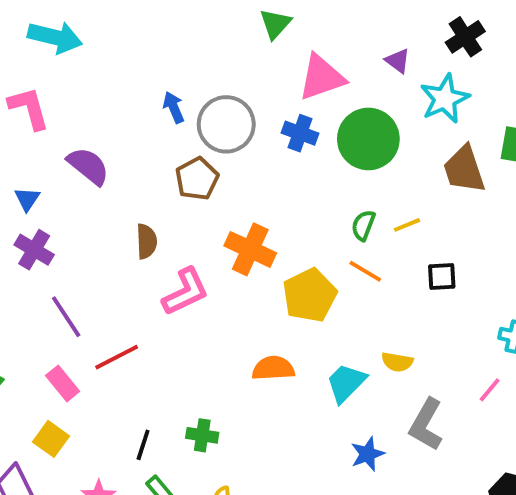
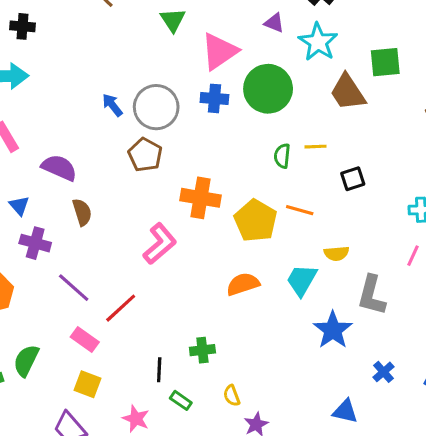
yellow line: (407, 225) -> (315, 147), turned 35
brown semicircle: (147, 241) -> (82, 212), moved
orange line: (365, 271) -> (300, 210), moved
blue star: (367, 454) -> (333, 330), size x1.4

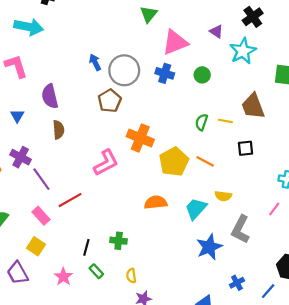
green circle: (268, 89) -> (202, 75), size x0.5
brown trapezoid: (348, 92) -> (253, 106), moved
purple semicircle: (59, 168) -> (50, 96), turned -140
purple cross: (35, 243) -> (21, 157), moved

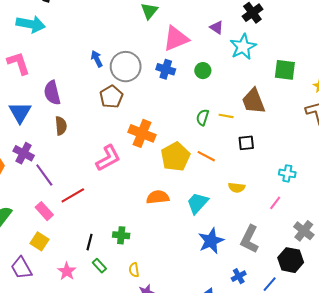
blue triangle: (17, 116) -> (20, 112), size x1.6
yellow semicircle: (223, 196) -> (237, 188), moved
gray L-shape: (240, 229) -> (250, 239), moved

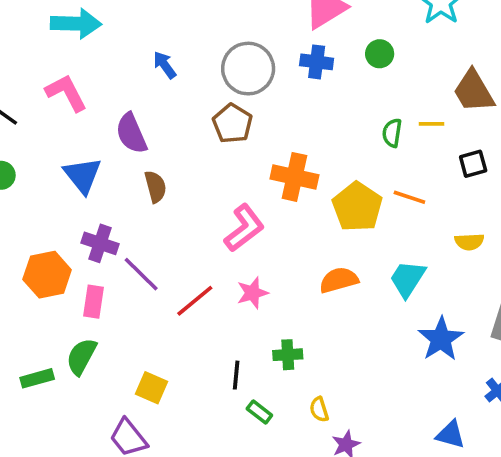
blue arrow: (97, 59) -> (165, 65), moved
pink rectangle: (44, 211) -> (93, 302), moved, turned 60
pink star: (67, 271) -> (252, 293), moved, turned 30

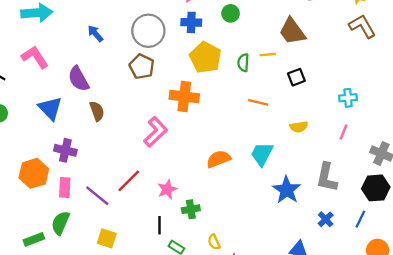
yellow pentagon: (357, 207) -> (205, 58), moved
purple line: (141, 274) -> (97, 196), moved
pink star: (252, 293) -> (167, 189), moved

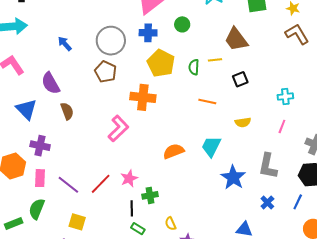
red line: (129, 181) -> (101, 184), moved
black line: (159, 225) -> (132, 208), moved

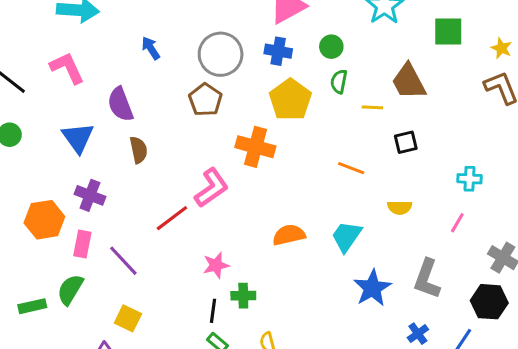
green semicircle: (194, 67) -> (339, 82), moved
red line: (101, 184) -> (172, 218), moved

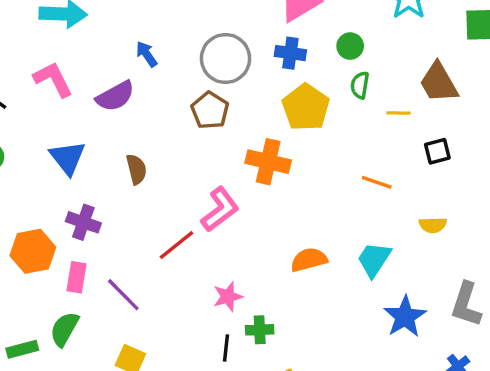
purple semicircle: (120, 104) -> (115, 96), moved, turned -96

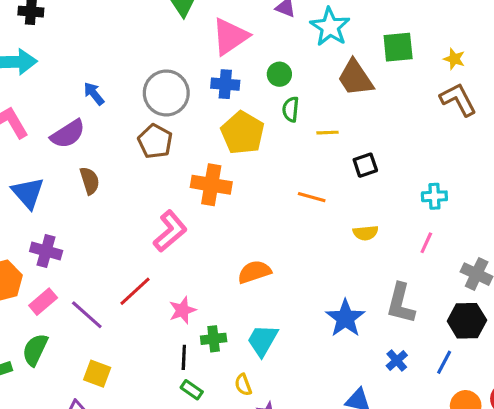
brown trapezoid: (439, 83) -> (355, 78), moved
brown semicircle: (136, 169) -> (90, 181), moved
red line: (177, 245) -> (135, 291), moved
cyan trapezoid: (374, 259) -> (263, 340), moved
pink rectangle: (76, 277) -> (43, 302), turned 44

